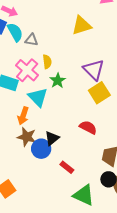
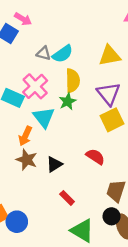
yellow triangle: (82, 25) -> (110, 56), moved
cyan semicircle: (15, 32) -> (63, 54), moved, turned 78
yellow semicircle: (47, 62) -> (73, 81), moved, size x1.5
blue circle: (41, 149) -> (17, 222), moved

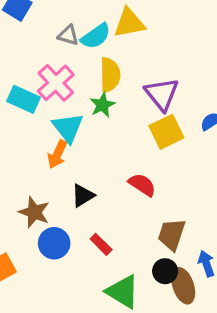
yellow triangle: (110, 56) -> (129, 23), moved
orange arrow: (25, 136) -> (57, 154), moved
brown star: (27, 160) -> (34, 212), moved
blue circle: (17, 222) -> (54, 243), moved

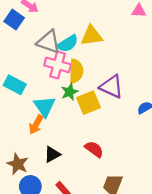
gray triangle: (68, 35) -> (48, 42), size x1.6
pink cross: (56, 83) -> (58, 65), moved, turned -35
purple triangle: (162, 94) -> (111, 87), turned -30
yellow square: (166, 132) -> (89, 103), moved

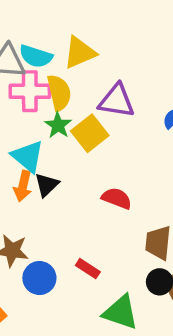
yellow triangle: (92, 36) -> (80, 52), moved
cyan semicircle: (68, 44) -> (36, 56), turned 65
black triangle: (52, 154) -> (47, 185), moved

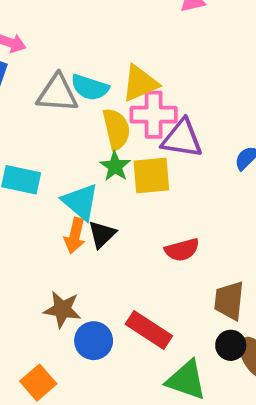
pink cross: (30, 91) -> (154, 115), moved
yellow square: (90, 133) -> (151, 175), turned 33
red semicircle: (117, 198) -> (182, 250), turned 144
red rectangle: (88, 269) -> (149, 330), size x1.6

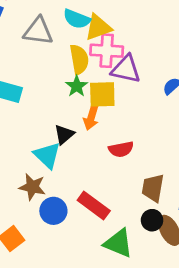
cyan semicircle: (90, 87) -> (77, 19), moved
cyan triangle: (80, 202) -> (47, 155), moved
orange arrow: (75, 236) -> (91, 117), moved

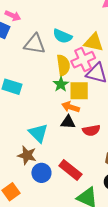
yellow triangle: (98, 27) -> (94, 42), moved, turned 30
pink cross: (107, 51) -> (83, 60), turned -30
orange arrow: (91, 117) -> (71, 107), turned 90
black triangle: (64, 135) -> (68, 122), moved, turned 42

